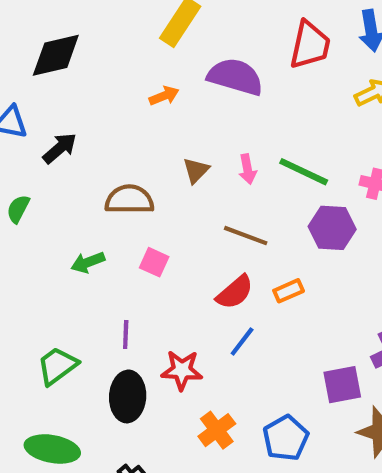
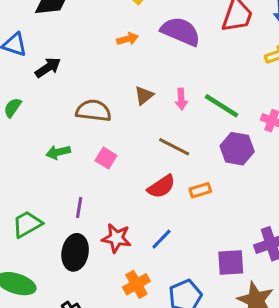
blue line: (242, 341) -> (161, 239), moved

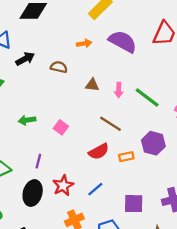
brown triangle: (144, 95) -> (92, 85), turned 40
brown semicircle: (94, 111) -> (59, 67), moved, size x0.7
purple hexagon: (237, 149) -> (153, 143), moved
red star: (116, 238) -> (63, 186), turned 30
purple square: (231, 263) -> (134, 204), moved

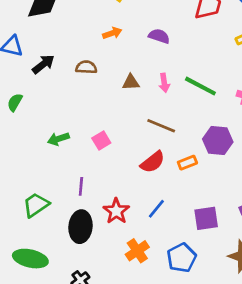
purple semicircle: (123, 41) -> (159, 36), moved, size x0.6
pink square: (61, 127) -> (101, 140), turned 32

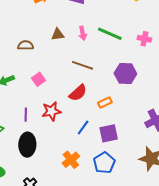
brown semicircle: (86, 67) -> (26, 45), moved
orange rectangle: (187, 163) -> (105, 102), moved
red star: (116, 211) -> (51, 111), moved, turned 30
purple square: (206, 218) -> (109, 133), moved

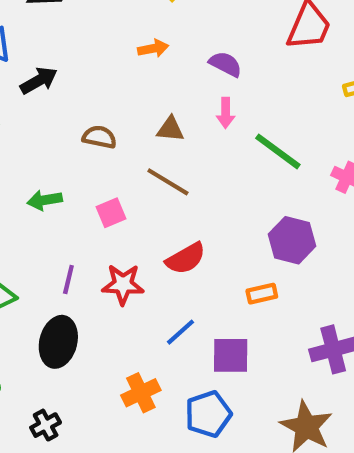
pink arrow: (83, 33) -> (226, 113), moved
brown line: (83, 65) -> (168, 182), moved
orange rectangle: (105, 102) -> (262, 294), moved

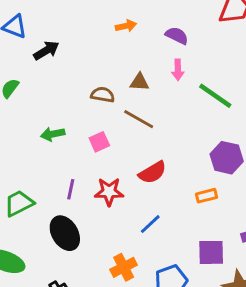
brown semicircle: (99, 137) -> (103, 95), moved
black ellipse: (58, 342) -> (65, 233), turned -44
purple square: (231, 355) -> (211, 252), moved

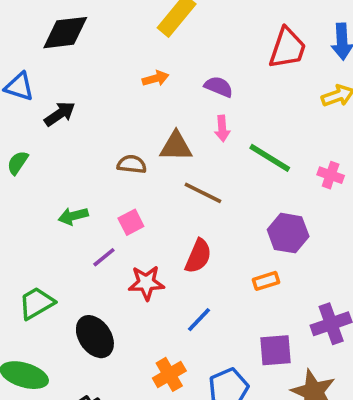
brown triangle: (139, 82) -> (176, 146), size x1.4
brown line: (139, 119) -> (203, 193), moved
red semicircle: (153, 172) -> (198, 256), turned -32
purple line: (71, 189) -> (104, 257), moved, turned 42

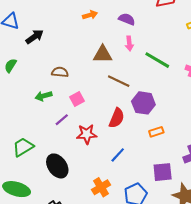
brown semicircle: (132, 164) -> (60, 72), moved
purple hexagon: (288, 233) -> (143, 103), moved

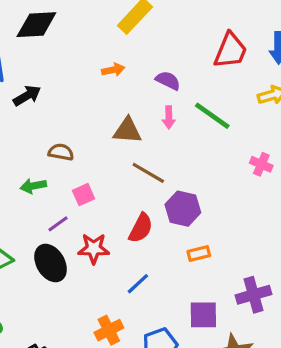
green line: (157, 60) -> (212, 116), moved
black ellipse: (57, 166) -> (51, 263), moved

